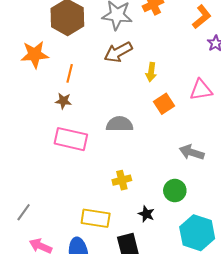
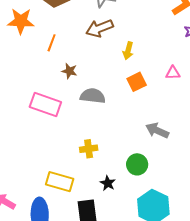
pink triangle: (201, 90) -> (173, 73), size x0.7
brown star: (63, 101) -> (69, 71), moved

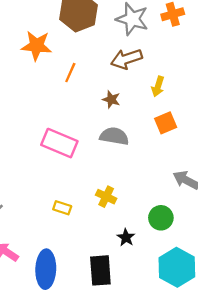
brown star: (69, 71) -> (111, 99), moved
yellow cross: (89, 149) -> (106, 197), turned 30
yellow rectangle: (60, 182) -> (62, 208), moved, size x0.6

